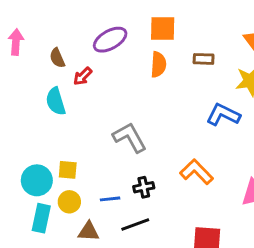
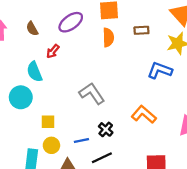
brown semicircle: (57, 58) -> (32, 29), moved
cyan circle: (37, 180) -> (21, 97), moved
black cross: (144, 187) -> (106, 129), turned -32

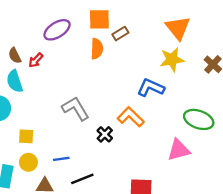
brown semicircle: (32, 29) -> (15, 55), moved
brown rectangle: (141, 30) -> (120, 34), moved, turned -32
orange L-shape: (144, 114) -> (131, 117), moved
black cross: (106, 129) -> (105, 134), moved

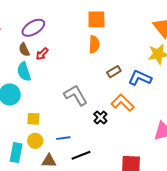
purple ellipse: (57, 30) -> (33, 28), moved
brown rectangle: (120, 34) -> (114, 72), moved

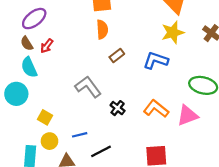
brown rectangle: (114, 72) -> (117, 55), moved
orange L-shape: (123, 103) -> (156, 109), moved
yellow square: (33, 119) -> (45, 117), turned 32

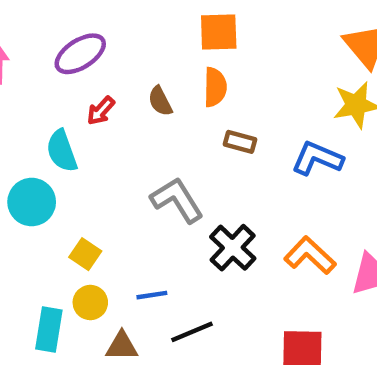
brown semicircle: (27, 43) -> (160, 101), moved
brown rectangle: (117, 55) -> (240, 142), turned 48
black cross: (118, 108) -> (233, 248), size x1.5

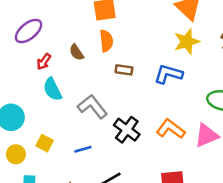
cyan semicircle: (62, 151) -> (52, 89), moved
blue line: (152, 295) -> (83, 149), moved
yellow circle: (90, 303) -> (16, 154), moved

